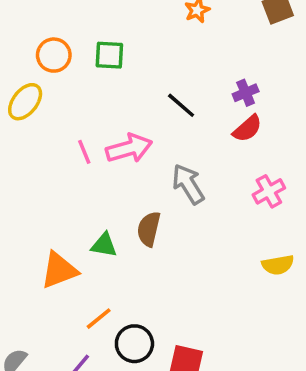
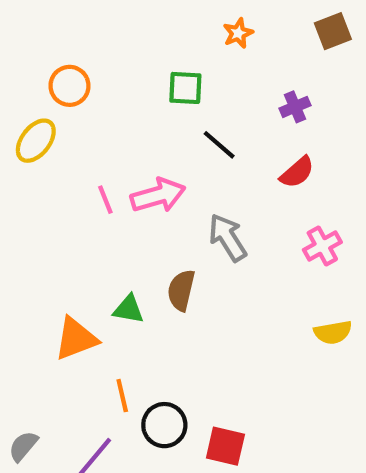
green square: (109, 55) -> (185, 88), moved
purple cross: (246, 93) -> (295, 107), moved
orange line: (99, 319) -> (122, 396), turned -64

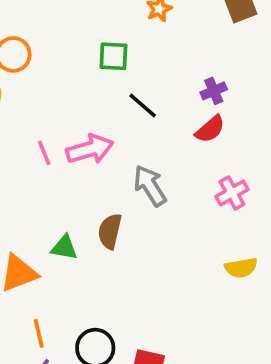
purple cross: (295, 107) -> (214, 91), moved
orange line: (122, 396) -> (39, 333), moved

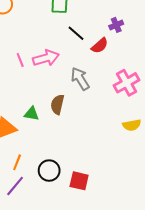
red semicircle: (210, 129) -> (100, 46), moved
pink cross: (232, 193) -> (127, 83), size x1.4
orange line: (39, 333) -> (17, 162), turned 35

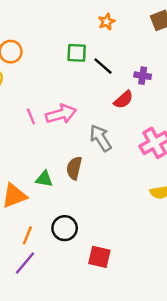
purple cross: (116, 25) -> (143, 76), turned 32
black line: (76, 33) -> (103, 66), moved
black circle: (49, 171) -> (65, 228), moved

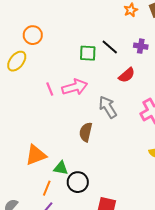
orange star: (107, 22) -> (131, 10), moved
green square: (77, 53) -> (88, 53), moved
purple cross: (143, 76) -> (141, 46), moved
green triangle: (44, 179) -> (61, 168), moved

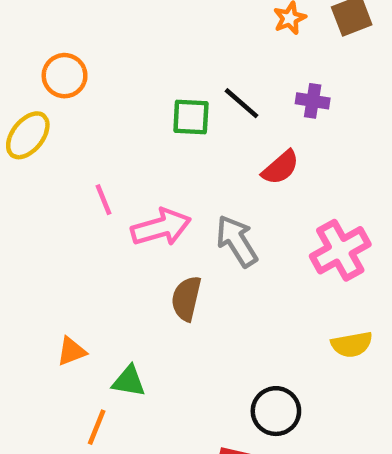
pink arrow: (75, 87) -> (161, 227), moved
orange triangle: (36, 155) -> (71, 351), size x0.6
black circle: (78, 182) -> (276, 411), moved

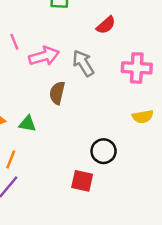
pink cross: (340, 250) -> (137, 68), turned 32
green triangle: (129, 381) -> (27, 124), moved

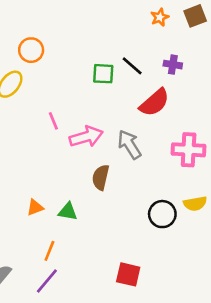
red semicircle: (106, 25) -> (154, 103), size x1.4
black circle: (104, 151) -> (162, 214), moved

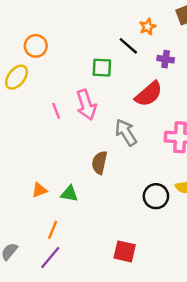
orange star: (160, 17) -> (148, 27), moved
black line: (132, 66) -> (128, 46), moved
pink arrow: (86, 137) -> (86, 105), moved, turned 88

